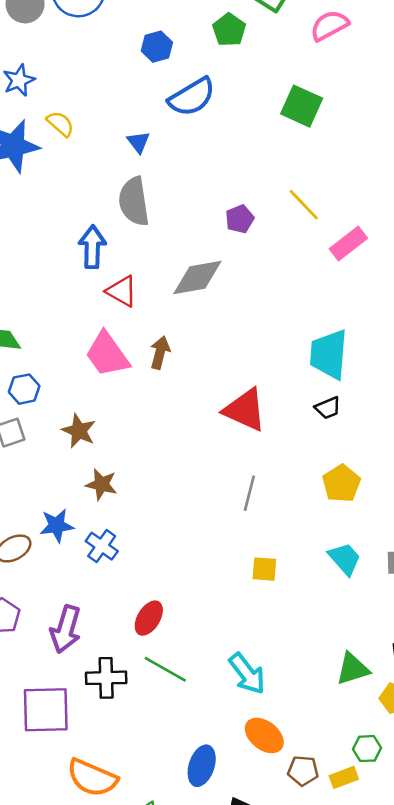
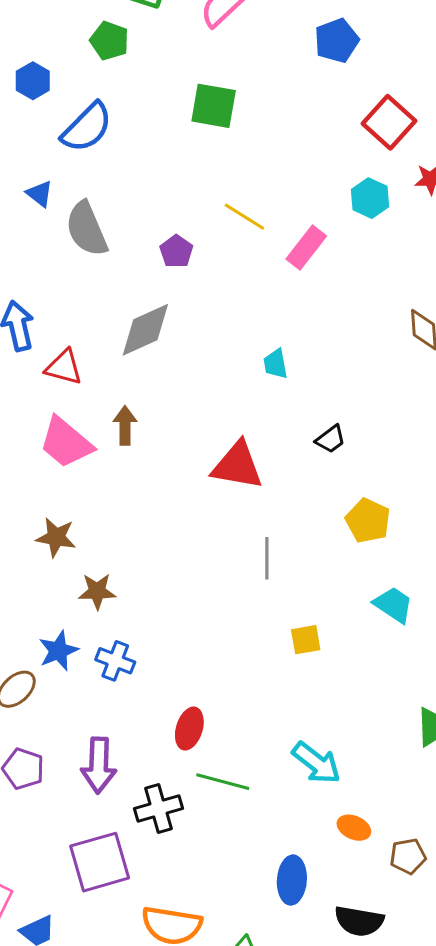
gray semicircle: (134, 201) -> (87, 229), moved
cyan trapezoid: (329, 354) -> (275, 364), moved, size x0.5
orange ellipse: (264, 735) -> (354, 828), size x0.7

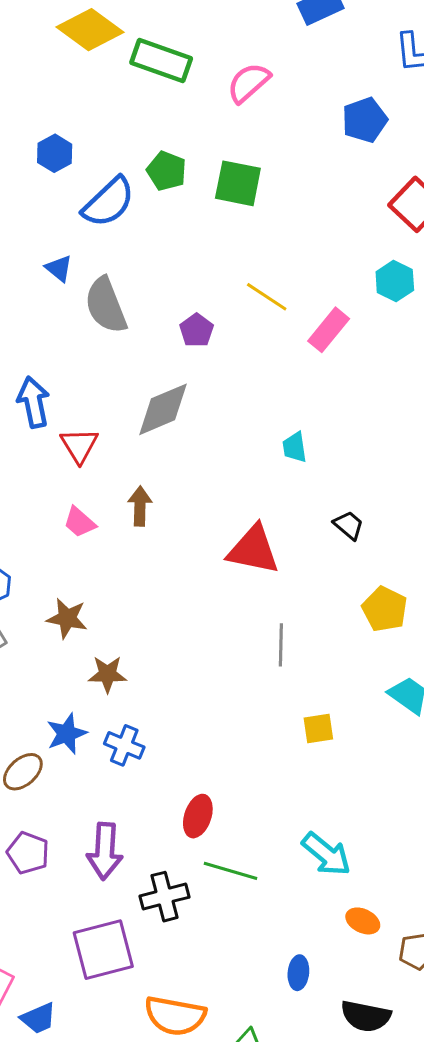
green pentagon: (109, 41) -> (166, 171), moved
red triangle: (64, 367) -> (79, 445), turned 42
black trapezoid: (331, 439) -> (349, 525), turned -104
pink trapezoid: (66, 443) -> (79, 522), size x0.6
blue ellipse: (292, 880) -> (298, 973), size x0.7

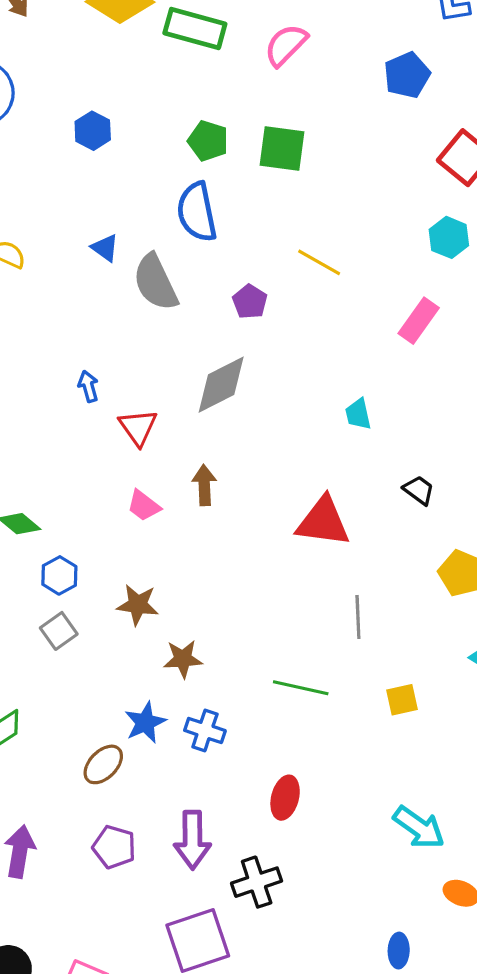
blue semicircle: (109, 202) -> (197, 212), moved, turned 126
pink rectangle: (329, 330) -> (419, 321), moved
blue arrow: (33, 402) -> (88, 386), size x0.6
green line: (231, 871) -> (301, 688), moved

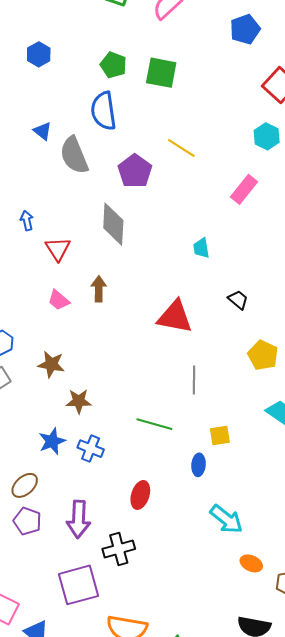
purple pentagon: (250, 302) -> (135, 171), size x1.5
gray diamond: (221, 385) -> (113, 224), turned -63
brown ellipse: (103, 764) -> (25, 485), moved
blue ellipse: (399, 951) -> (199, 465), moved

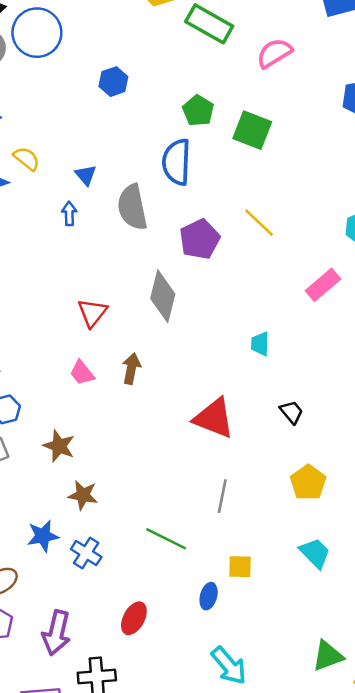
blue triangle: (43, 131) -> (86, 175), moved
blue arrow: (27, 220) -> (69, 214), moved

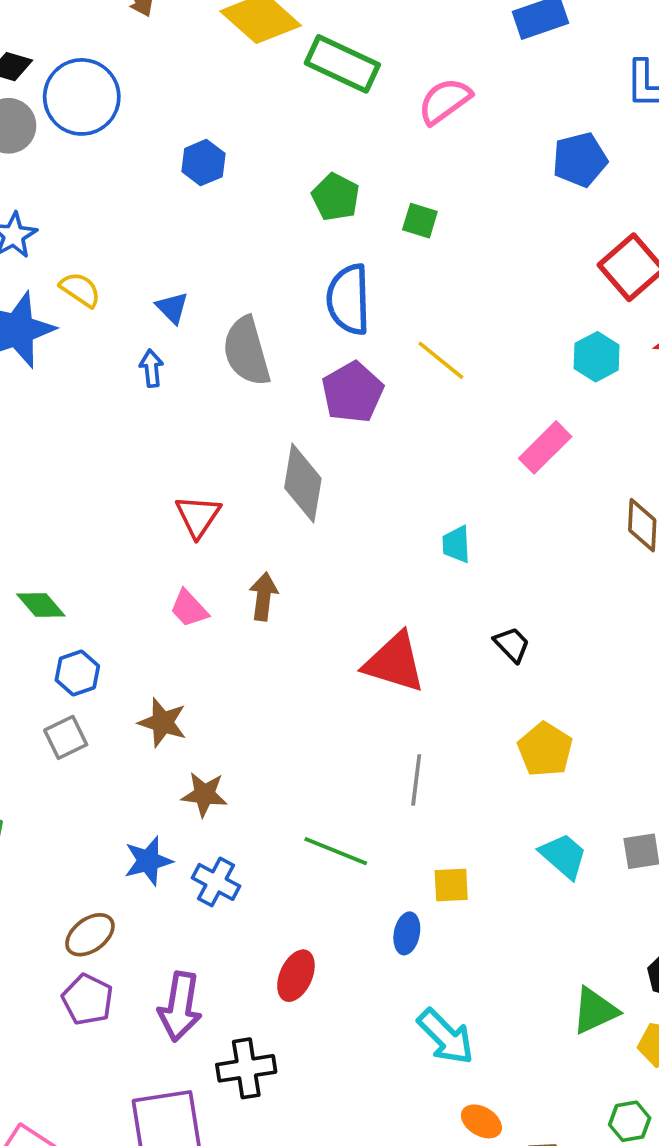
green square: (252, 130) -> (420, 221), size x0.6
blue semicircle: (177, 162) -> (349, 299), moved

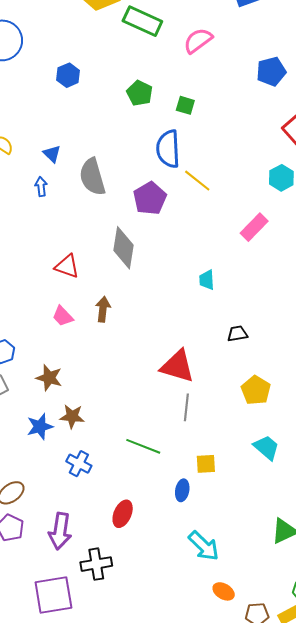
blue semicircle: (349, 299) -> (168, 149), moved
red triangle: (198, 516) -> (67, 266), turned -44
black trapezoid: (512, 645) -> (237, 334), turned -55
red triangle: (395, 662) -> (177, 366), moved
blue star: (148, 861) -> (40, 427), moved

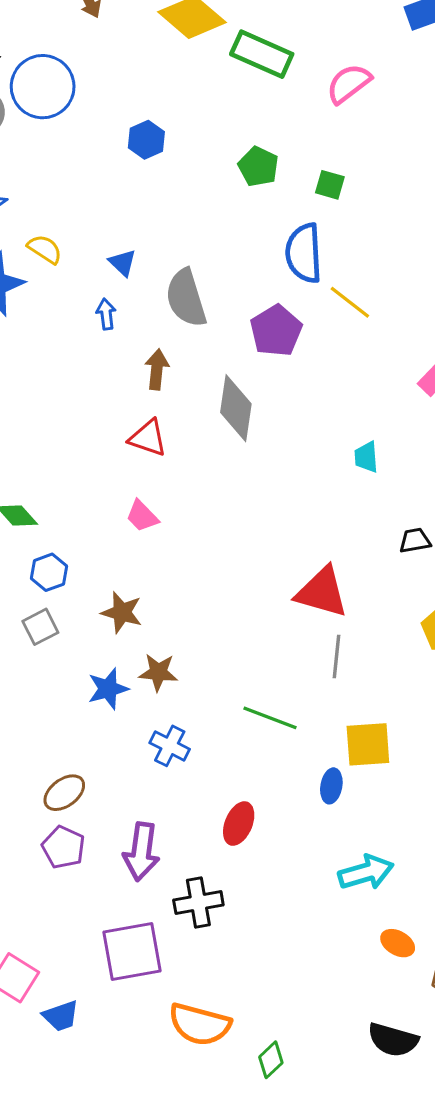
brown arrow: (103, 309) -> (157, 369), moved
yellow square: (206, 464) -> (368, 744), size x1.5
cyan arrow: (204, 546) -> (366, 872), turned -60

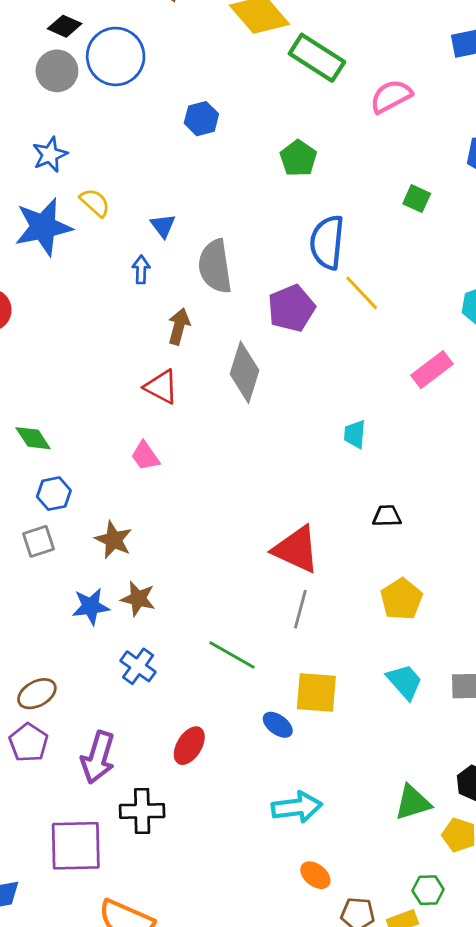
green square: (330, 185) -> (417, 199), moved
blue ellipse: (331, 786) -> (278, 725), turned -72

